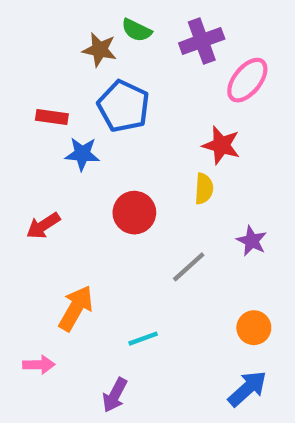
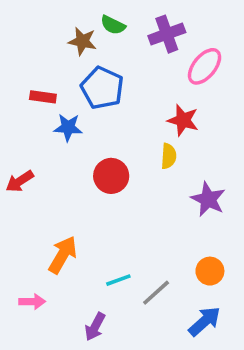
red arrow: (43, 226) -> (20, 181), moved
purple star: (252, 241) -> (208, 199), size x1.4
gray line: (189, 267) -> (156, 293), moved

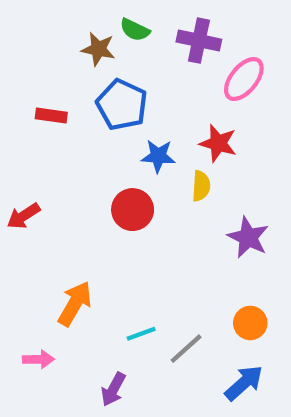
purple cross: (167, 34) -> (199, 41), turned 32
blue star: (68, 127) -> (158, 156), moved

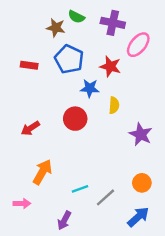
red star: (218, 143) -> (110, 66), moved
red arrow: (23, 216) -> (30, 128), moved

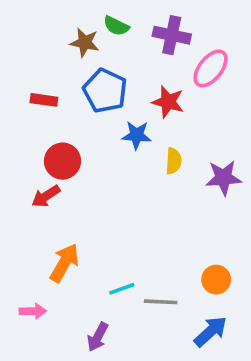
red circle: (75, 119) -> (62, 161), moved
purple star: (141, 134) -> (224, 178), moved, turned -30
gray line: (105, 197) -> (161, 302), turned 45

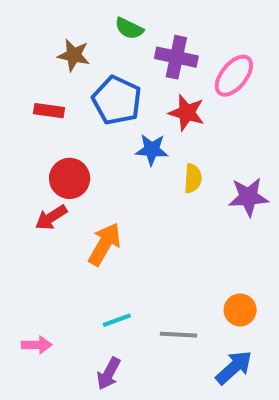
purple cross: (172, 35) -> (176, 57), moved
brown star: (85, 43) -> (74, 55), moved
orange arrow: (64, 263) -> (104, 244), moved
cyan line: (122, 289) -> (117, 320), moved

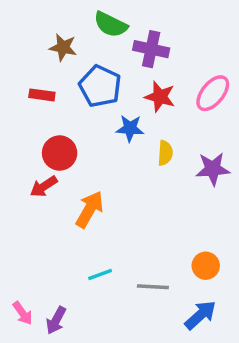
green semicircle: (129, 28) -> (111, 24), size x1.4
pink ellipse: (234, 76) -> (213, 93), moved
pink arrow: (37, 345) -> (23, 313), moved, turned 55
purple arrow: (109, 374) -> (56, 320), moved

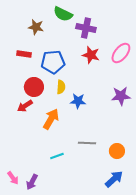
blue pentagon: (100, 86) -> (53, 62), moved, turned -30
blue star: (130, 128) -> (78, 101), moved
yellow semicircle: (165, 153) -> (61, 87), moved
gray line: (153, 287) -> (87, 143), moved

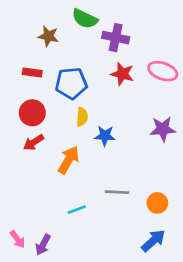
pink ellipse: (121, 53) -> (163, 71), turned 70
red circle: (34, 87) -> (32, 113), moved

